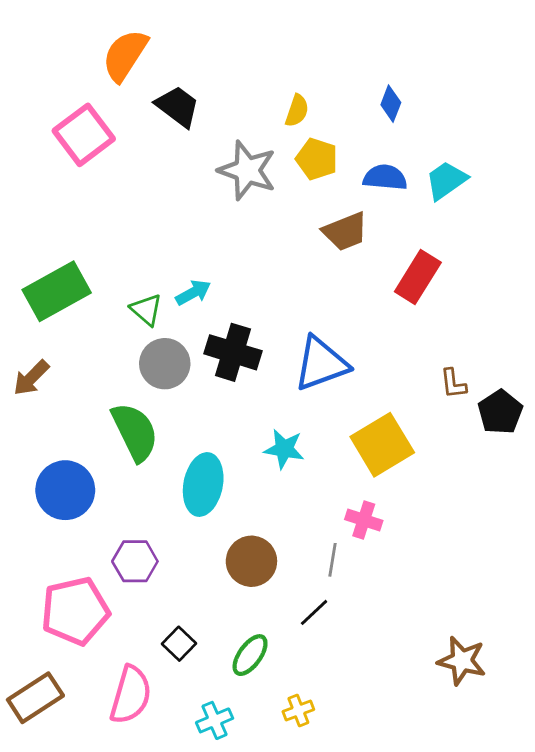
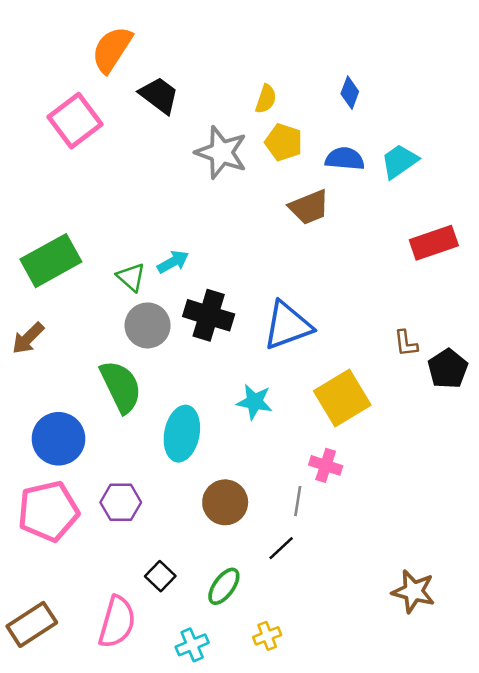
red rectangle: (418, 277) -> (434, 243), moved, turned 39
pink pentagon: (75, 611) -> (48, 511), moved

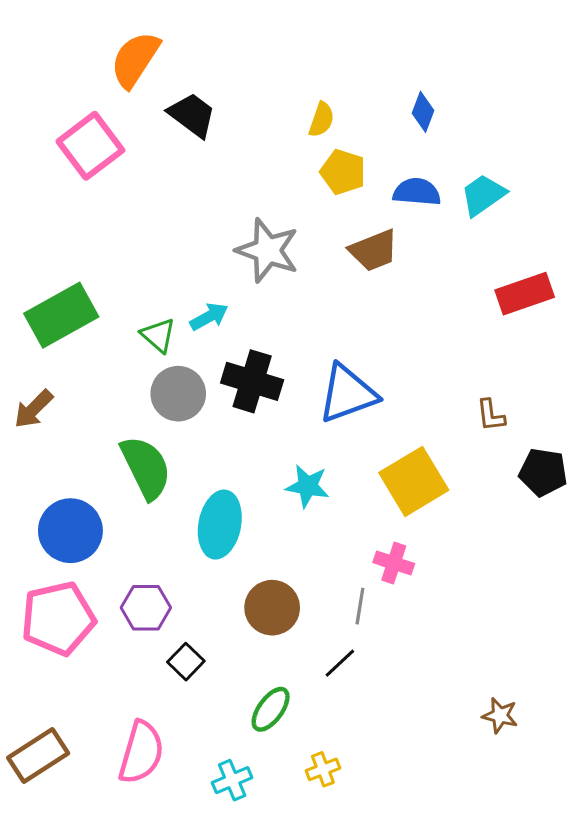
gray star: (221, 152) -> (268, 250), moved
black pentagon: (448, 369) -> (543, 472), moved, turned -30
black square: (160, 576) -> (186, 662), moved
brown star: (413, 591) -> (500, 715), size x0.7

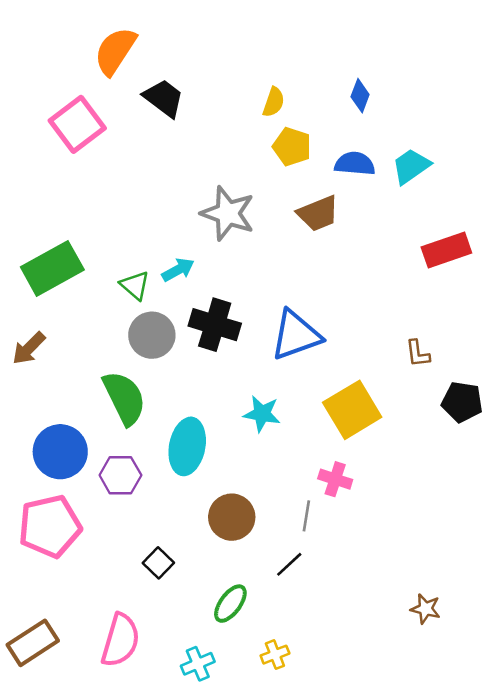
purple hexagon: (146, 608) -> (120, 475), moved

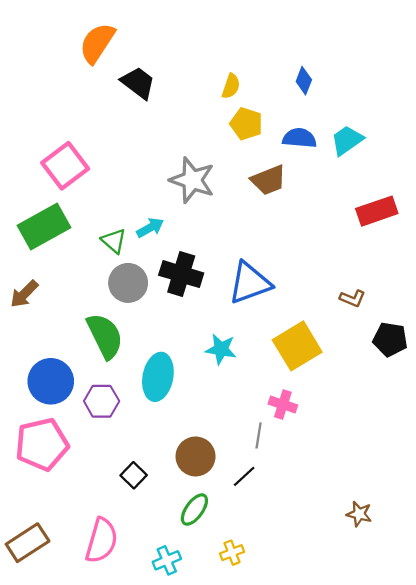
pink square: (77, 124) -> (65, 166), moved
brown L-shape: (418, 353) -> (352, 298), turned -60
brown circle: (232, 517) -> (196, 456), moved

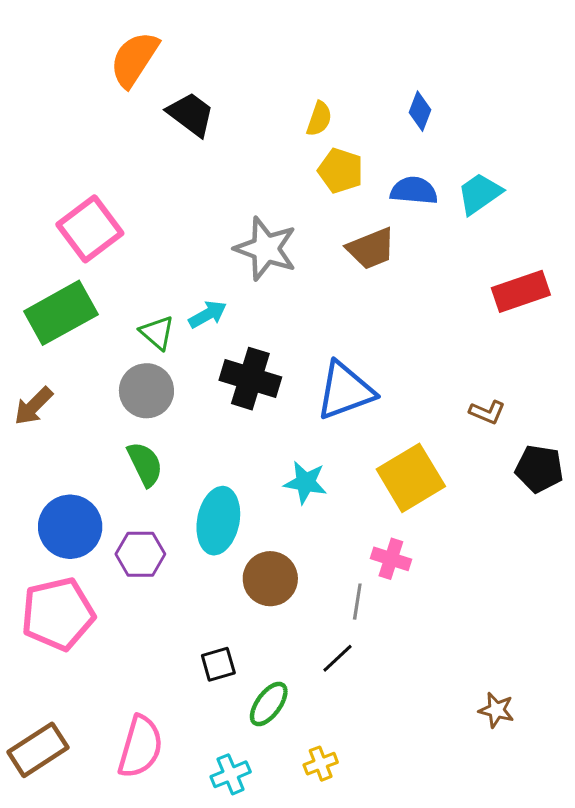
gray circle: (128, 283) -> (146, 391), moved
green semicircle: (105, 336) -> (145, 464), size x0.7
brown circle: (196, 456) -> (270, 579), moved
black square: (134, 475) -> (218, 664), moved, turned 30

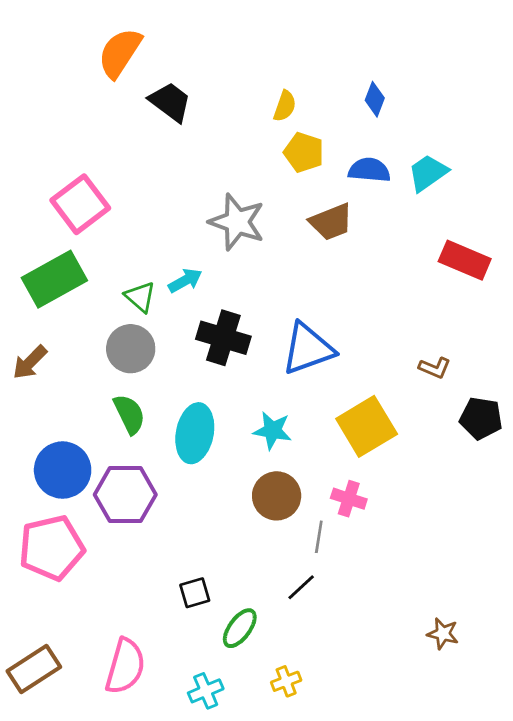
red rectangle: (521, 291) -> (465, 260), turned 42
cyan ellipse: (218, 521) -> (195, 433), moved
purple hexagon: (140, 554) -> (125, 495), size x1.4
brown circle: (270, 579) -> (277, 496), moved

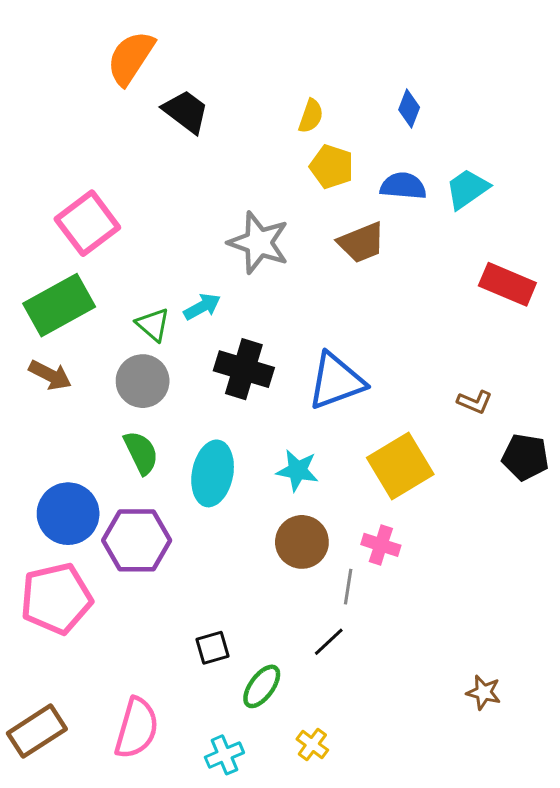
brown arrow: (30, 362) -> (50, 375), moved, turned -108
yellow cross: (286, 681) -> (312, 745), turned -32

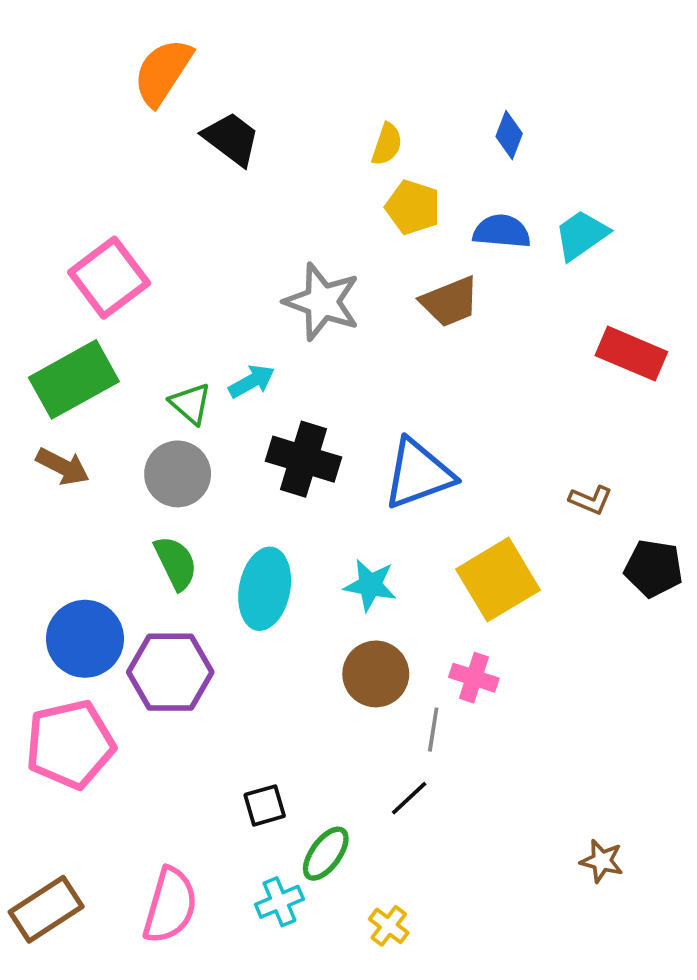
cyan cross: (224, 755) -> (279, 902), moved

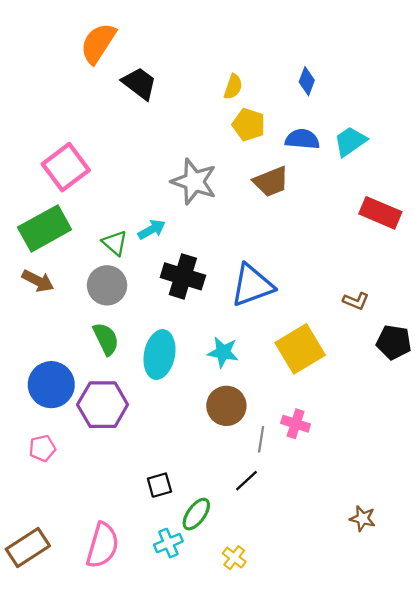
pink cross: (474, 678) -> (296, 424), moved
pink pentagon: (70, 744) -> (42, 448), size x0.5

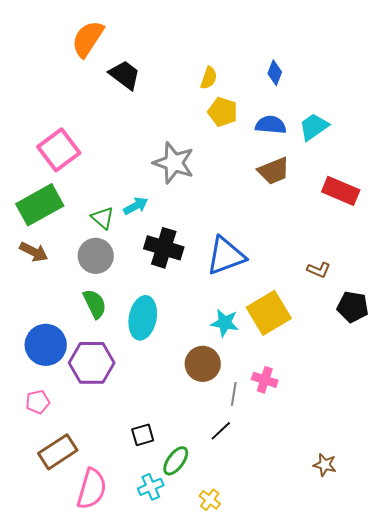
brown trapezoid: (271, 182) -> (274, 171), moved
cyan star: (223, 352) -> (225, 323), moved
brown rectangle: (28, 548) -> (58, 452), moved

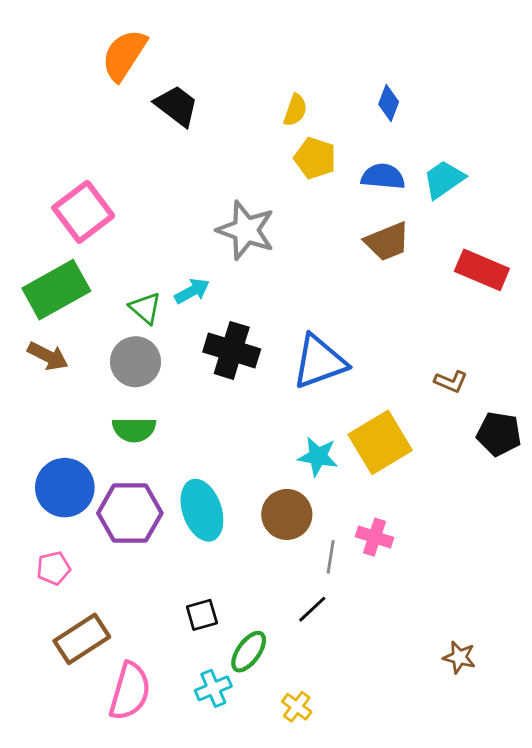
green semicircle: (95, 304) -> (134, 430), turned 116
cyan ellipse: (143, 318) -> (202, 510), moved, turned -30

